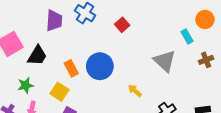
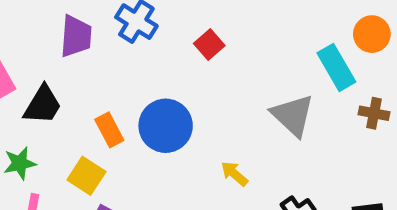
cyan rectangle: (187, 36) -> (336, 67), size x1.5
brown cross: (206, 60) -> (374, 113), turned 32

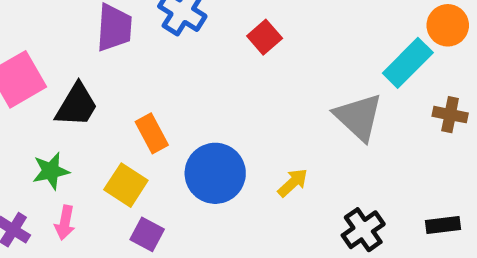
cyan rectangle: (336, 67) -> (408, 63), turned 75
blue circle: (166, 126) -> (215, 173), moved
yellow arrow: (234, 174) -> (293, 183), turned 96

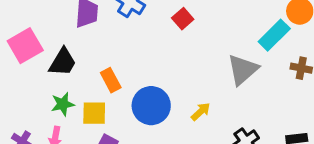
gray triangle: (358, 117) -> (243, 70), turned 36
green star: (51, 171) -> (63, 104), moved
yellow square: (126, 185) -> (94, 113), turned -32

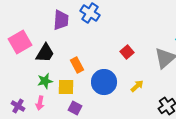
red square: (183, 19) -> (127, 52), moved

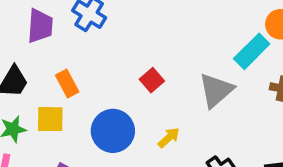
orange rectangle: (77, 65) -> (67, 83), moved
yellow square: (66, 87) -> (50, 119), moved

